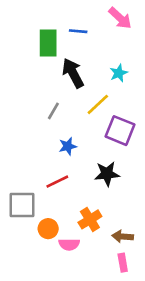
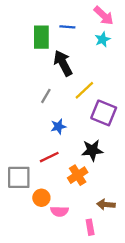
cyan star: (119, 73) -> (103, 39), moved
orange cross: (90, 219) -> (78, 175), moved
pink rectangle: (123, 263) -> (90, 227), moved

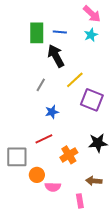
blue line: (67, 27) -> (60, 32), moved
black star: (92, 150) -> (98, 143), moved

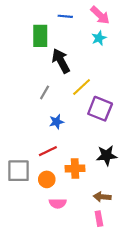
blue line: (60, 32) -> (65, 16), moved
orange cross: (69, 155) -> (75, 169), turned 30
orange circle: (37, 175) -> (47, 179), moved
pink rectangle: (80, 201) -> (99, 219), moved

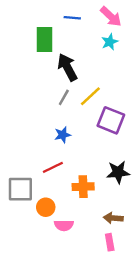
gray line: (45, 92) -> (64, 97), moved
orange circle: (47, 179) -> (46, 207), moved

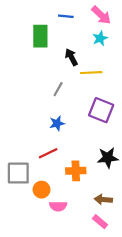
black arrow: (67, 67) -> (71, 57), moved, size x0.7
yellow line: (90, 96) -> (91, 73), moved, turned 40
pink rectangle: (110, 242) -> (100, 222), turned -40

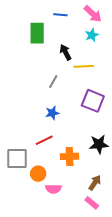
brown arrow: (103, 200) -> (95, 183), turned 119

